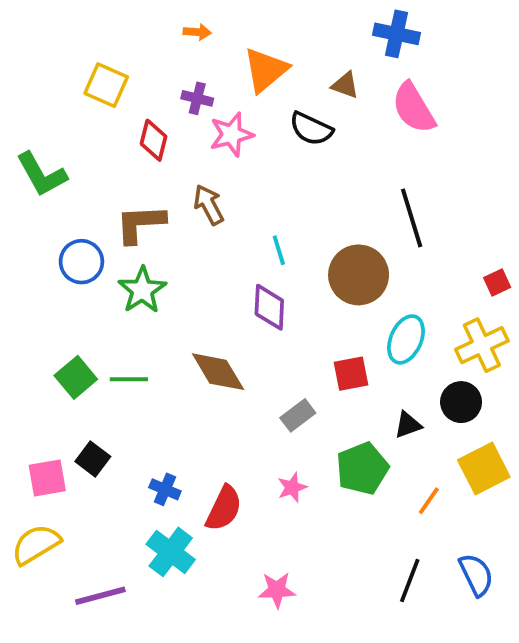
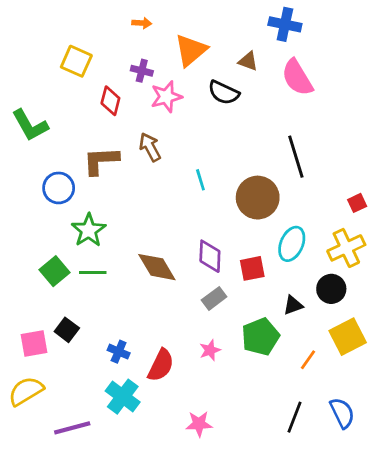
green star: (142, 290) -> (89, 230), moved
purple diamond: (269, 307) -> (210, 256), moved

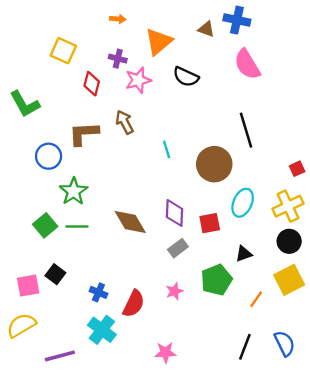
brown triangle: (248, 61) -> (206, 29), moved
black circle: (331, 289) -> (289, 241), moved

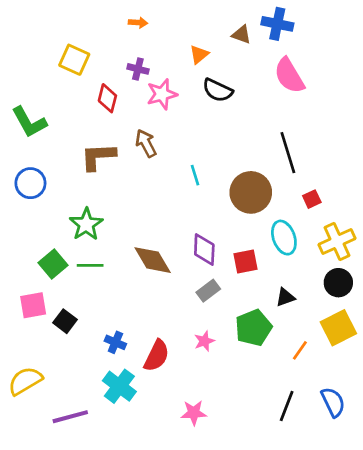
orange triangle: (159, 42) -> (199, 54), moved, size x0.6
blue circle: (49, 156) -> (30, 183), moved
red square: (297, 169) -> (312, 199), moved
cyan ellipse: (243, 203) -> (284, 238), turned -44
pink square: (28, 286) -> (33, 305), moved

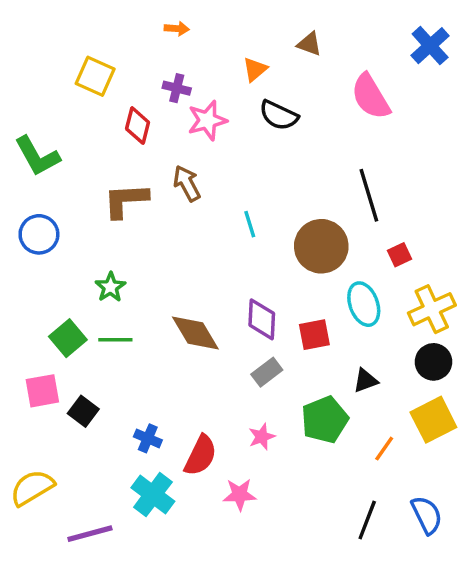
blue cross: (277, 24) -> (430, 46), moved, turned 36
green star: (86, 224) -> (110, 287), size x0.7
pink star: (194, 413) -> (240, 495), moved

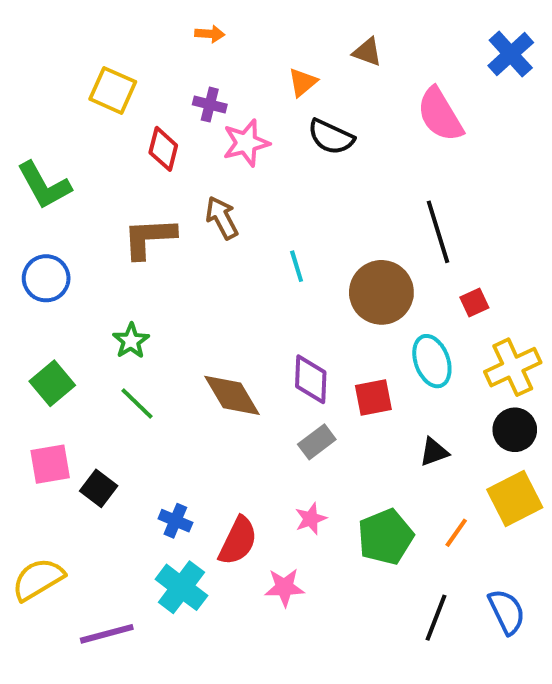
green square: (68, 338) -> (52, 383), moved
green line: (115, 340) -> (137, 404), turned 44
green pentagon: (325, 420) -> (385, 537), moved

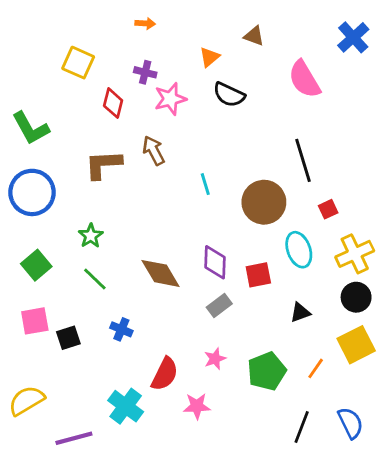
blue circle: (46, 278) -> (32, 192), size x1.4
black square: (99, 488) -> (68, 338), turned 35
blue cross: (175, 521) -> (121, 329), moved

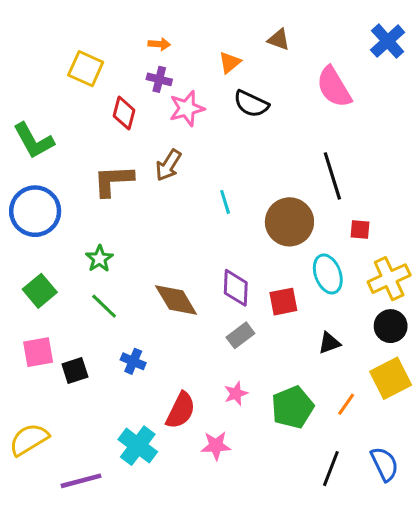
orange arrow: (145, 23) -> (159, 44), moved
brown arrow: (154, 151) -> (168, 165), turned -120
red square: (328, 209) -> (360, 230), turned 30

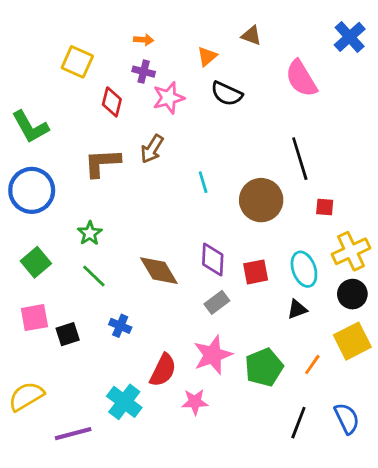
cyan ellipse: (328, 274) -> (304, 269), moved
pink star: (236, 394) -> (213, 355), size x1.8

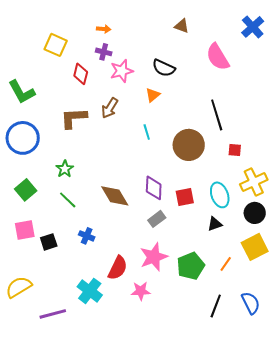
orange triangle: (207, 56) -> (153, 95), moved

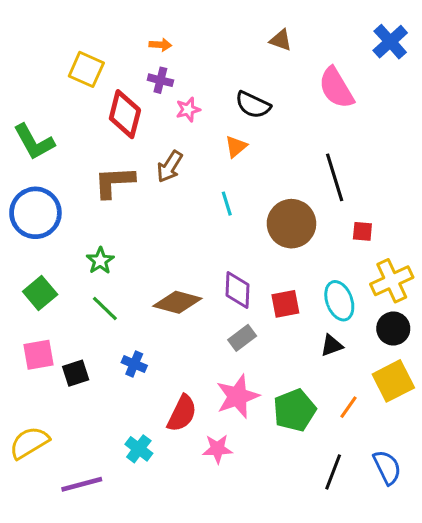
pink star: (122, 71) -> (188, 110), size x0.7
red diamond: (81, 74) -> (125, 114), size x1.4
brown diamond: (115, 196) -> (177, 302), turned -44
cyan cross: (90, 291) -> (139, 449), size x0.7

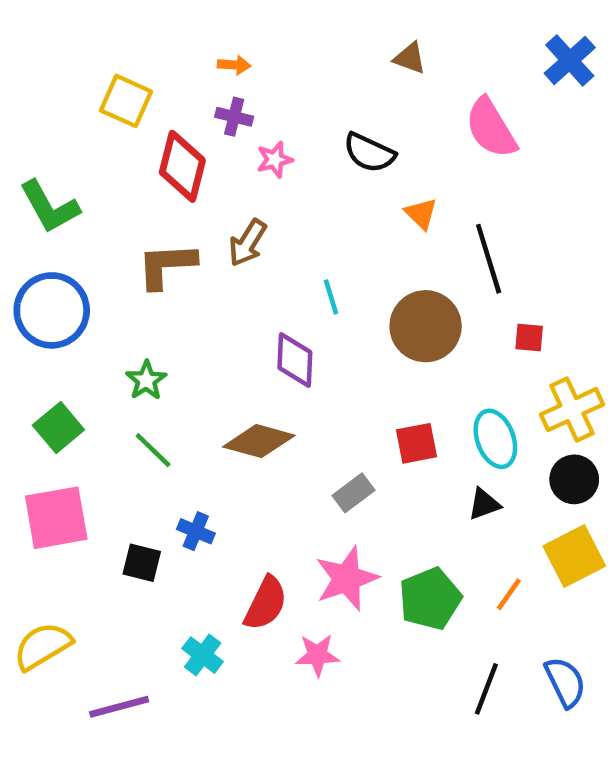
orange triangle: (236, 147) -> (421, 214), moved, turned -35
purple diamond: (238, 290) -> (295, 360), moved
pink square: (39, 355) -> (56, 518), size x1.4
black square: (76, 373) -> (142, 563), moved, turned 32

